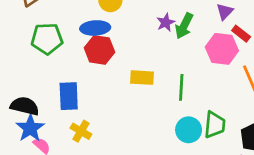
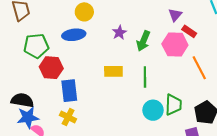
purple star: (166, 22) -> (119, 33), moved
green arrow: (184, 26) -> (143, 41), moved
red hexagon: (99, 50) -> (51, 68), moved
blue rectangle: (69, 96) -> (69, 91), moved
blue star: (30, 128) -> (28, 117), turned 30

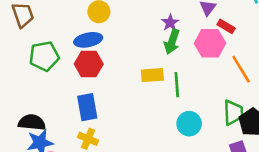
purple star: (119, 33) -> (170, 23), moved
red hexagon: (51, 68) -> (89, 64), moved
yellow rectangle: (113, 71) -> (152, 75), moved
green trapezoid: (173, 105) -> (233, 112), moved

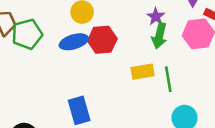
green pentagon: (44, 56) -> (27, 34), moved
red hexagon: (89, 64) -> (102, 40), moved

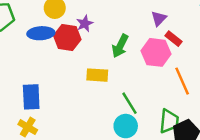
purple star: (156, 17) -> (85, 24), moved
green line: (168, 79) -> (129, 103), moved, turned -35

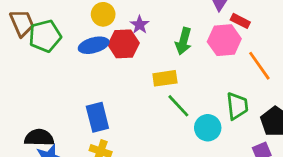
green line: (129, 103) -> (178, 106), moved
green trapezoid: (169, 121) -> (237, 106), moved

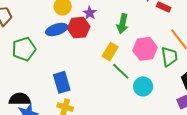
green pentagon: (45, 36) -> (24, 49), moved
pink hexagon: (224, 40) -> (145, 49), moved
yellow rectangle: (165, 78) -> (110, 52), turned -48
green trapezoid: (237, 106) -> (169, 57), moved

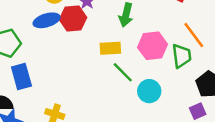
yellow rectangle: (110, 52) -> (110, 48), turned 54
blue rectangle: (62, 82) -> (21, 77), moved

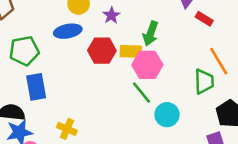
red hexagon: (73, 19) -> (102, 51), moved
pink hexagon: (153, 46) -> (147, 65), moved
yellow rectangle: (110, 48) -> (131, 51), moved

